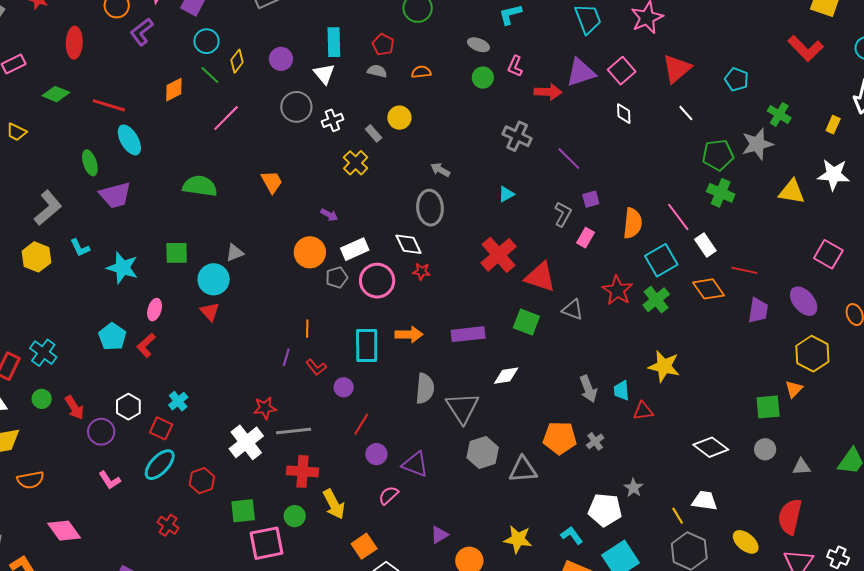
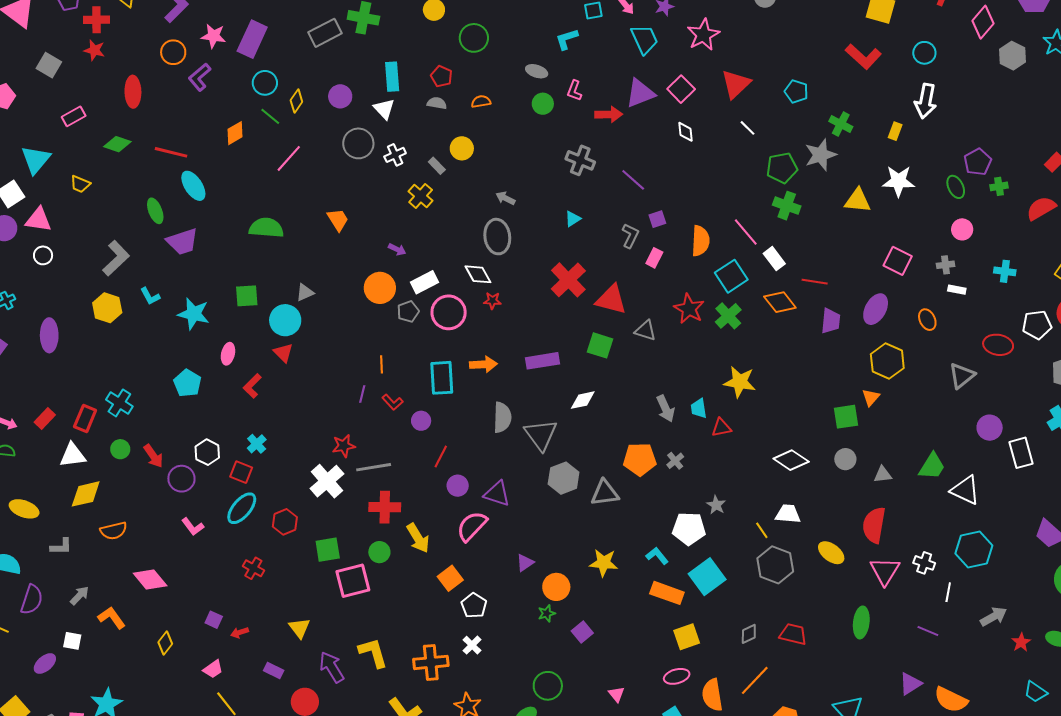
purple ellipse: (804, 301) -> (876, 309), turned 72
red L-shape: (146, 345) -> (252, 386), moved
pink semicircle: (388, 495) -> (472, 526), size x1.6

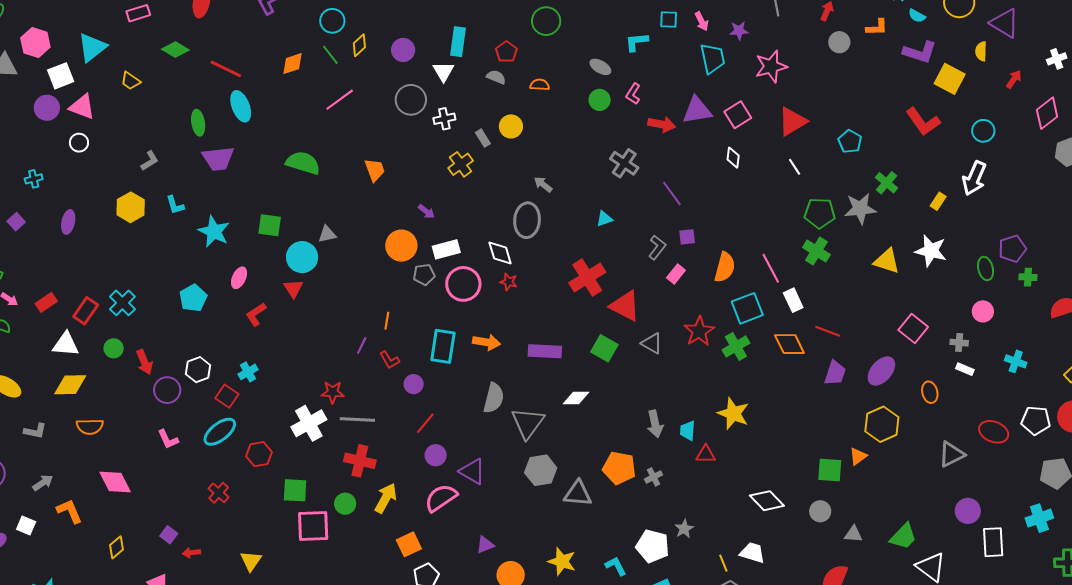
gray L-shape: (116, 258) -> (150, 161), size x0.6
purple ellipse: (49, 335) -> (68, 222), size x0.7
yellow arrow: (418, 538) -> (386, 498), turned -132

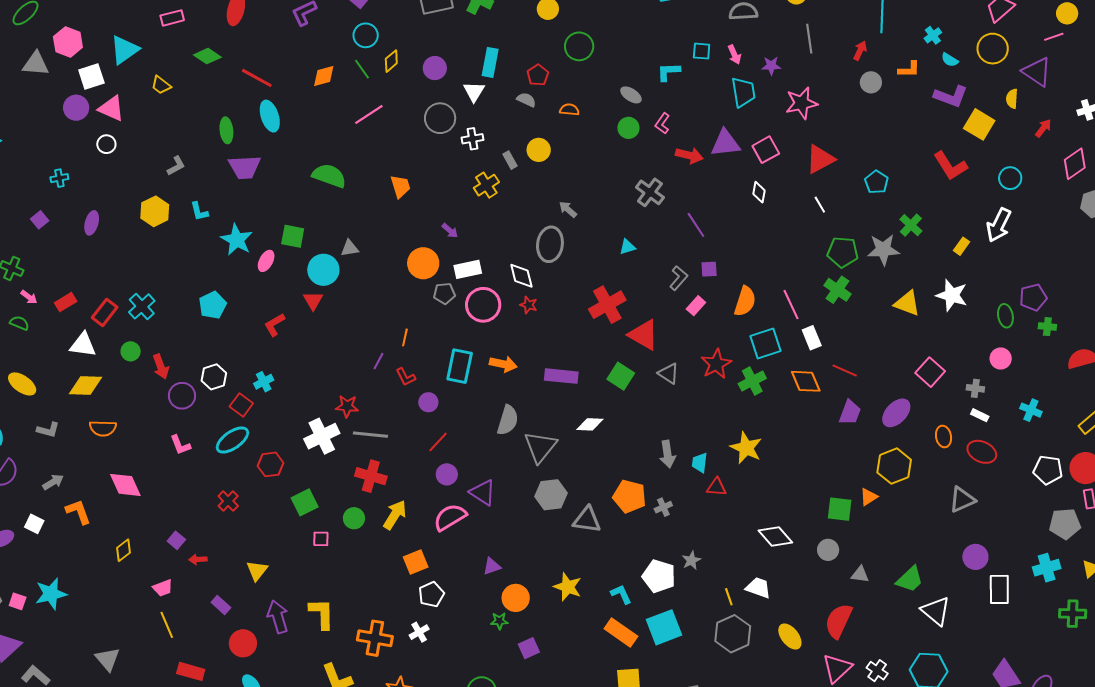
pink ellipse: (239, 278) -> (266, 261), moved
red ellipse: (994, 432) -> (982, 452), moved
green square: (295, 490) -> (305, 502), turned -32
pink square: (313, 526) -> (321, 539), size x0.5

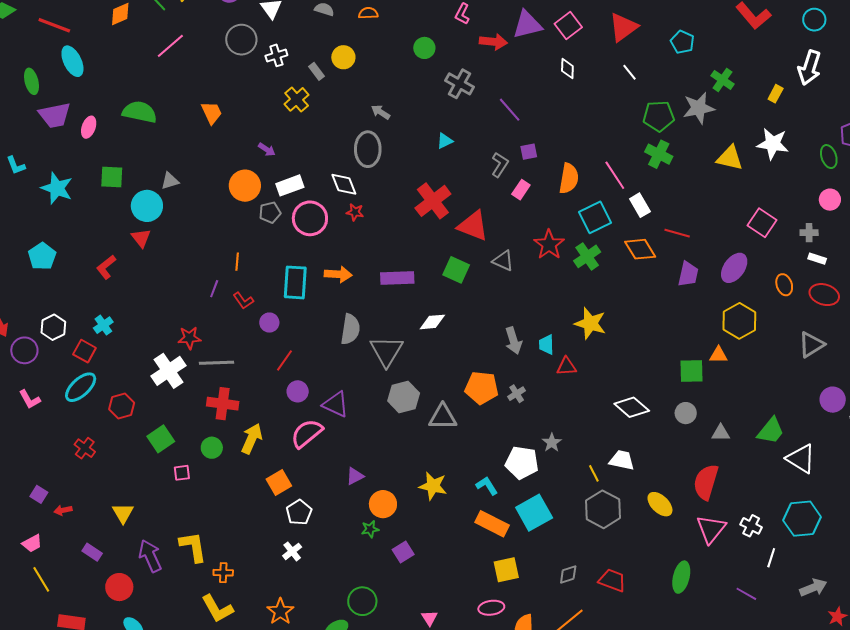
green circle: (628, 128) -> (424, 48), moved
pink ellipse: (266, 261) -> (89, 127), moved
orange triangle: (869, 497) -> (718, 355), turned 42
orange cross: (375, 638) -> (223, 573), moved, size x0.6

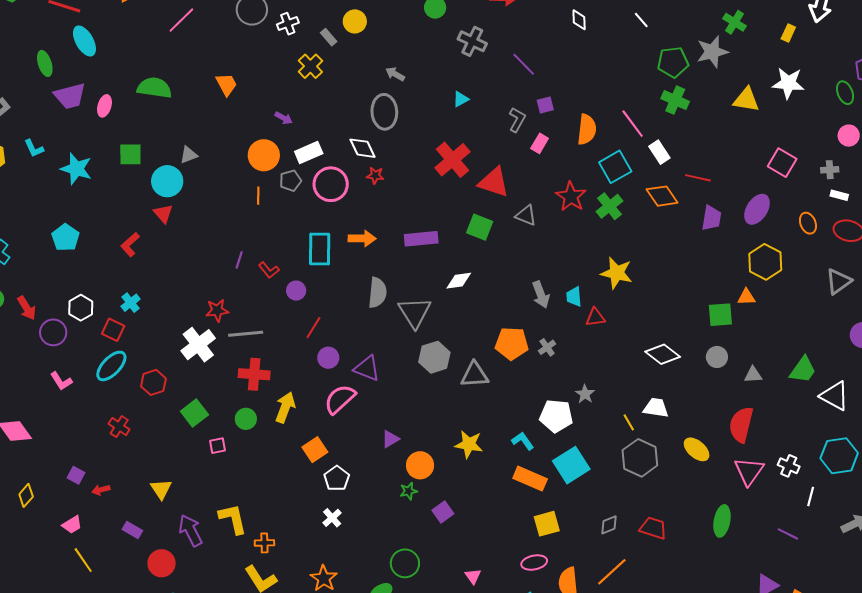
orange line: (237, 262) -> (258, 196), moved

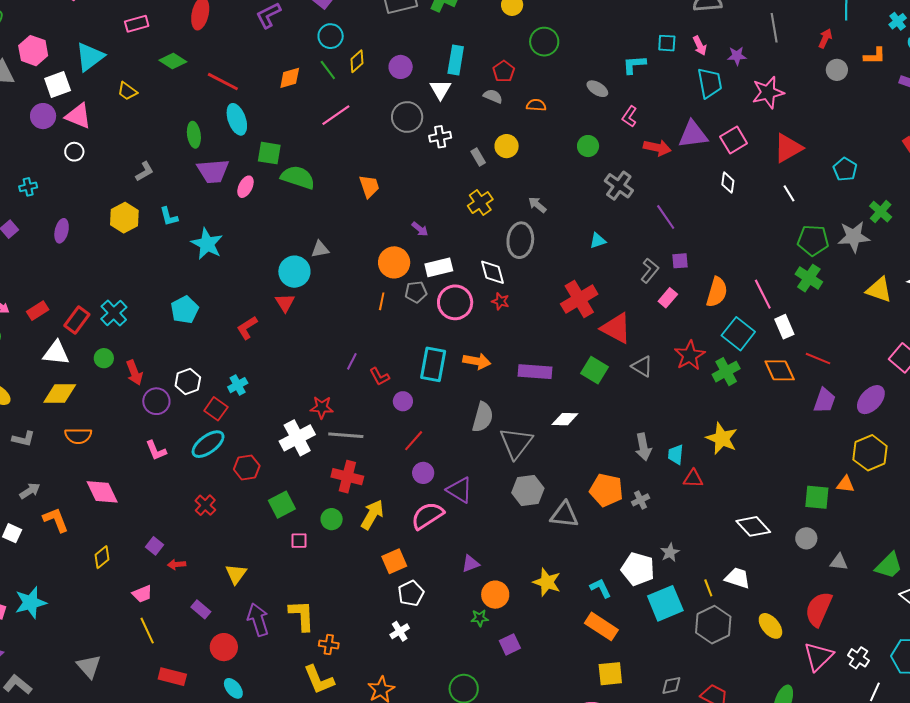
yellow cross: (310, 66) -> (480, 203), moved
green square: (130, 154) -> (269, 153), moved
cyan square: (615, 167) -> (738, 334), turned -32
cyan square: (571, 465) -> (665, 603), moved

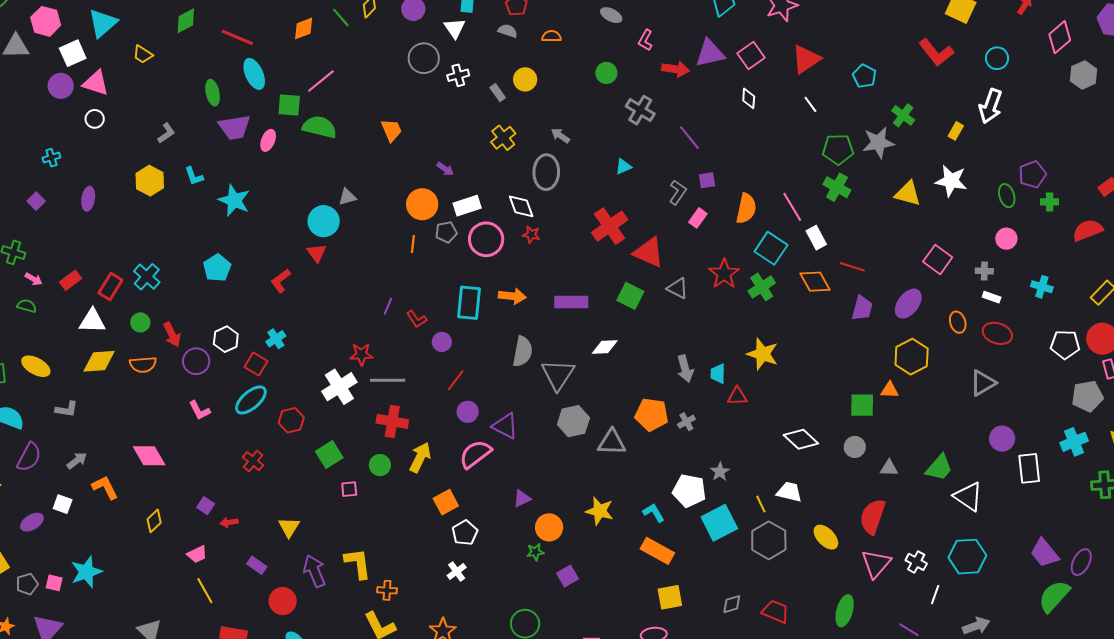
green diamond: (173, 61) -> (186, 21), turned -56
pink line: (336, 115) -> (321, 81), moved
orange semicircle: (78, 436) -> (143, 365), moved

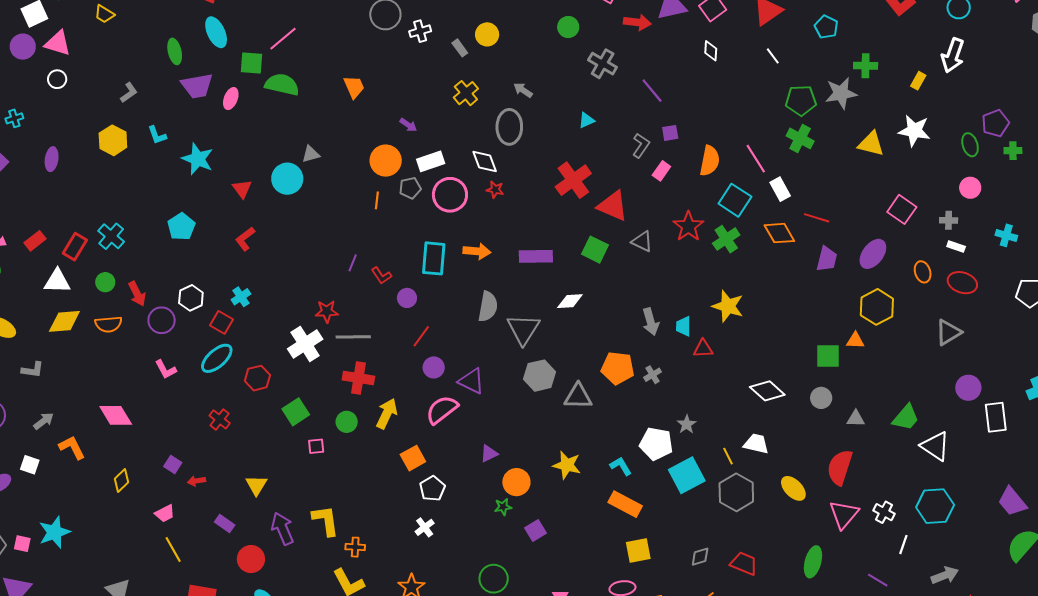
green cross: (903, 115) -> (866, 66), turned -35
red triangle: (317, 253) -> (242, 189), moved

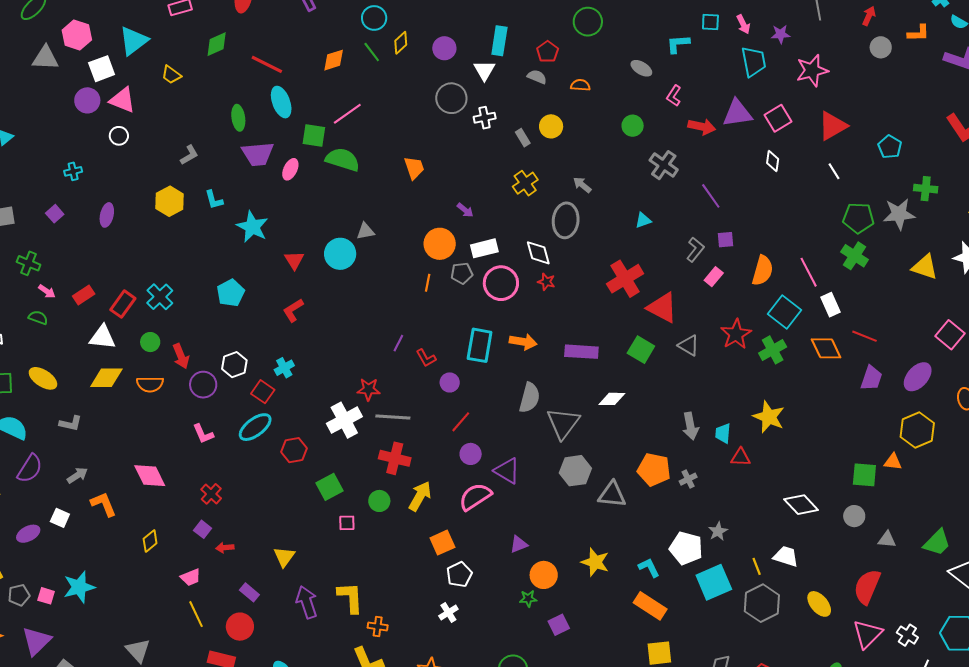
red cross: (220, 419) -> (211, 494), moved
red circle: (251, 559) -> (240, 627), moved

